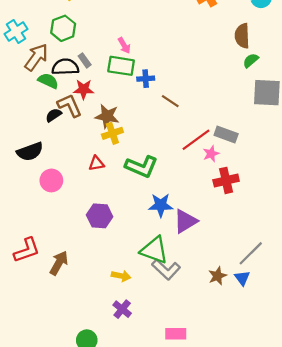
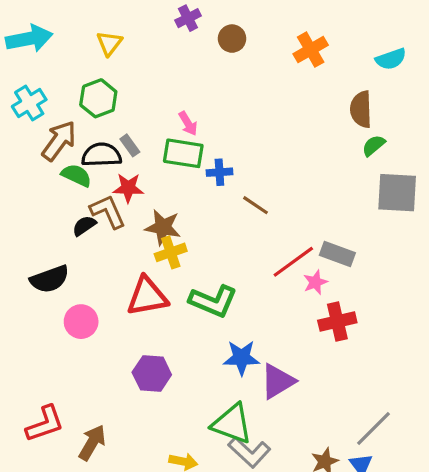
red triangle: (96, 163) -> (147, 296), size x1.8

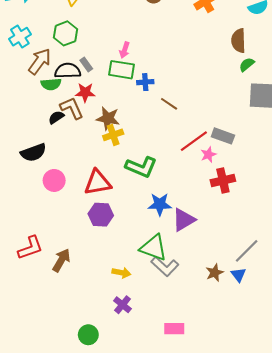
pink arrow: (188, 123) -> (125, 50), turned 49
green semicircle: (76, 175) -> (51, 84), turned 150
red triangle: (147, 296) -> (98, 183), moved

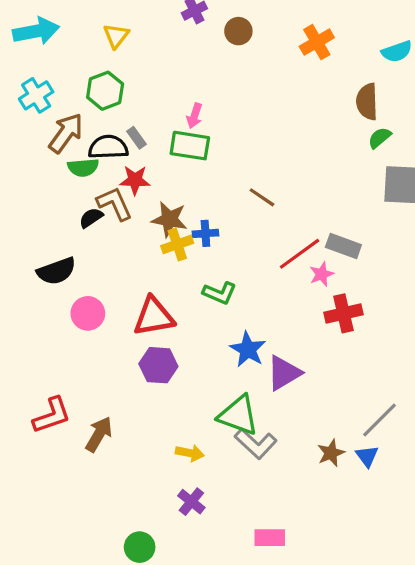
blue cross: (145, 82) -> (205, 233), moved
green L-shape: (141, 167) -> (220, 293), size x0.7
blue star: (160, 204) -> (248, 349), turned 30

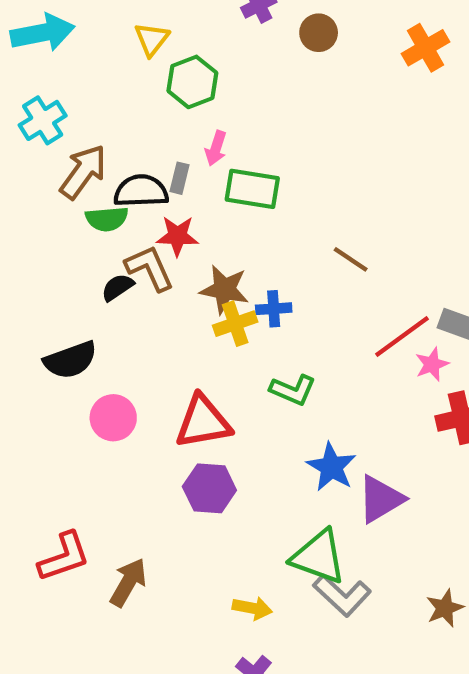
green hexagon: (105, 91) -> (192, 82), moved
pink arrow: (194, 116) -> (216, 148), moved
gray rectangle: (136, 138) -> (180, 178), turned 50

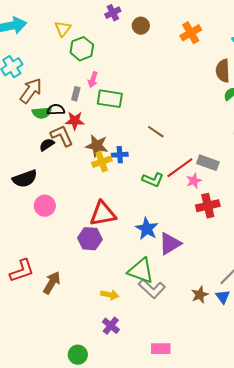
black semicircle: (141, 191) -> (56, 110), moved, size x0.7
green L-shape: (293, 390) -> (153, 180), moved
red triangle: (203, 422) -> (103, 214), moved

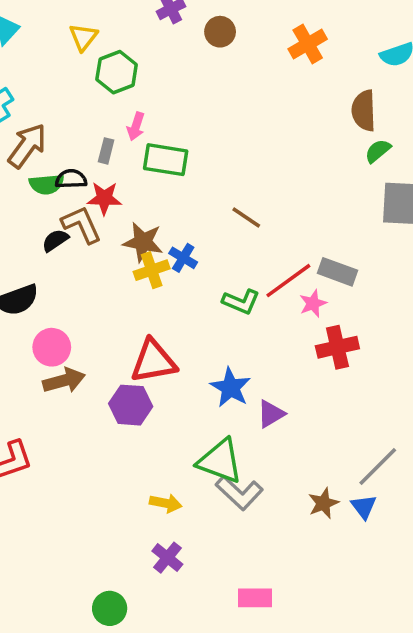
blue cross: (120, 155) -> (183, 258), turned 35
purple triangle: (170, 244) -> (271, 414), size x0.7
brown arrow: (52, 283) -> (64, 381), moved, turned 45

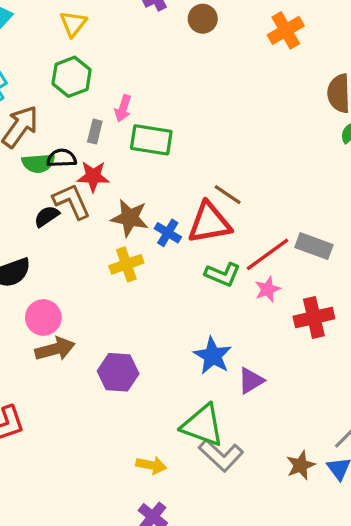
green hexagon: (117, 72) -> (72, 77), moved
yellow cross: (152, 270) -> (126, 264), moved
pink star: (313, 303) -> (267, 289), moved
red triangle: (153, 361) -> (209, 223), moved

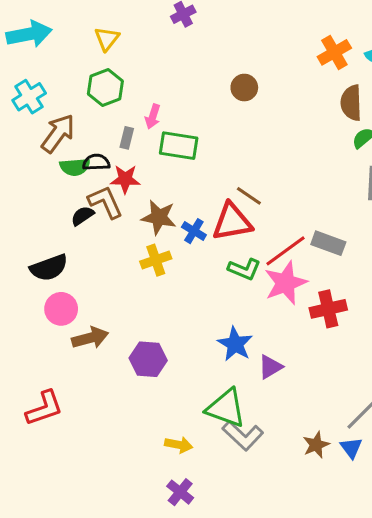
brown circle: (203, 19) -> (244, 88), moved
orange cross: (286, 30) -> (334, 52), moved
pink star: (267, 289) -> (286, 283), size x1.8
pink circle: (43, 317) -> (61, 309), moved

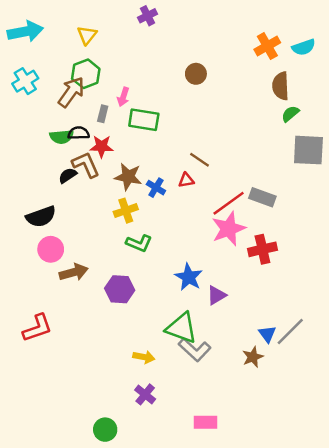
brown arrow: (58, 133) -> (71, 92), moved
red triangle: (232, 222) -> (186, 180), size x0.5
green L-shape: (244, 269) -> (139, 243), moved
blue triangle: (351, 448) -> (267, 334), moved

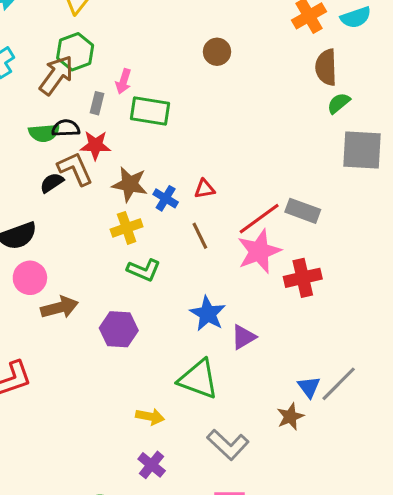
brown line: (200, 160) -> (200, 236), moved, turned 30
gray L-shape: (195, 350) -> (228, 445), moved

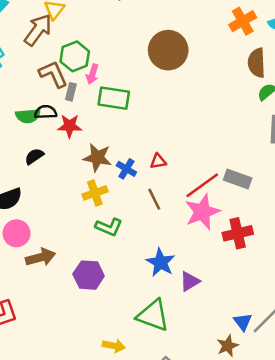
green hexagon: (75, 52) -> (75, 56), moved
brown circle: (217, 52) -> (168, 50), size x1.8
brown arrow: (56, 75) -> (38, 30), moved
brown L-shape: (75, 169) -> (53, 74), moved

